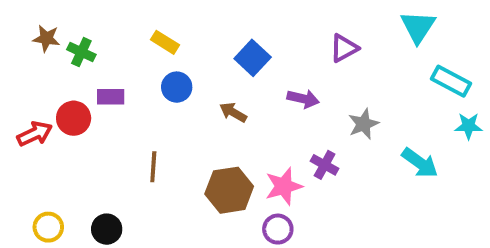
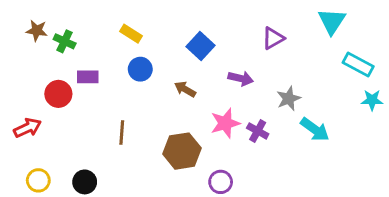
red arrow: (35, 134) -> (27, 128), moved
cyan arrow: (420, 163) -> (315, 129), moved
pink star: (284, 186) -> (225, 123), moved

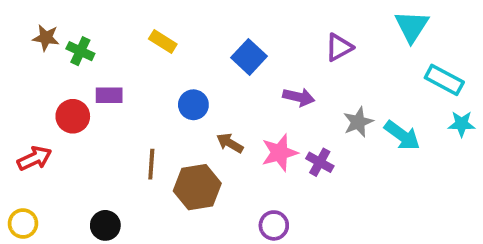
blue circle: (140, 69) -> (193, 105), moved
brown arrow: (185, 89) -> (230, 143), moved
cyan arrow: (315, 129) -> (402, 135), moved
brown hexagon: (182, 151) -> (197, 187), moved
yellow circle: (38, 180) -> (23, 223), moved

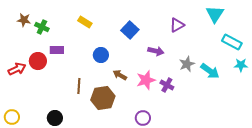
red arrow: (34, 158) -> (17, 69), moved

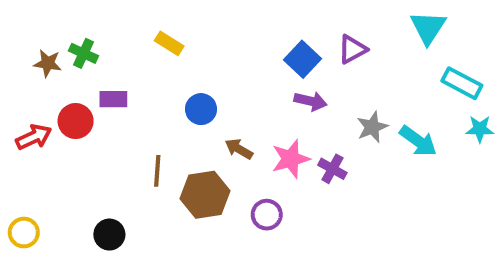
brown star: (24, 20) -> (48, 63), moved
blue square: (130, 30) -> (303, 59), moved
purple circle: (143, 118) -> (267, 215), moved

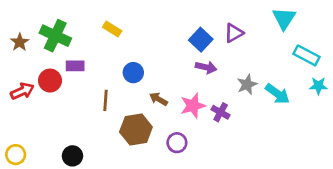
green cross: (84, 53) -> (55, 36), size x1.6
brown star: (48, 63) -> (20, 42), moved, turned 30
brown line: (157, 171) -> (106, 100), moved

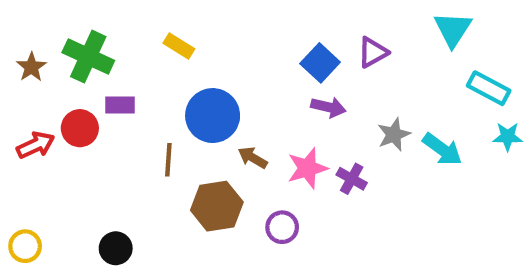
blue circle: (133, 73) -> (213, 116), size x1.6

